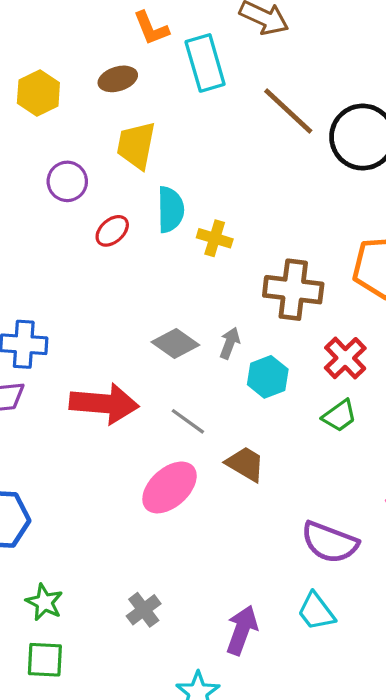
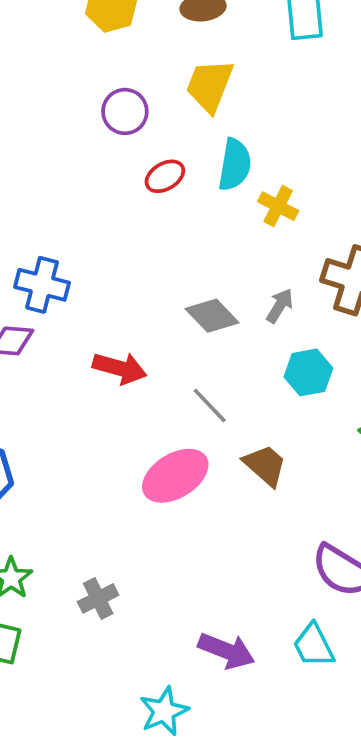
gray arrow: (230, 343) -> (280, 306), moved
red arrow: (104, 404) -> (120, 368), size x0.7
gray cross: (144, 610) -> (98, 598), moved
purple arrow: (242, 630) -> (226, 651), turned 81

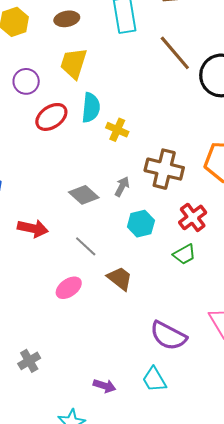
red ellipse: (165, 176) -> (51, 117), size x1.4
pink ellipse: (175, 476) -> (69, 288), size x0.7
purple arrow: (226, 651) -> (105, 386), size x0.7

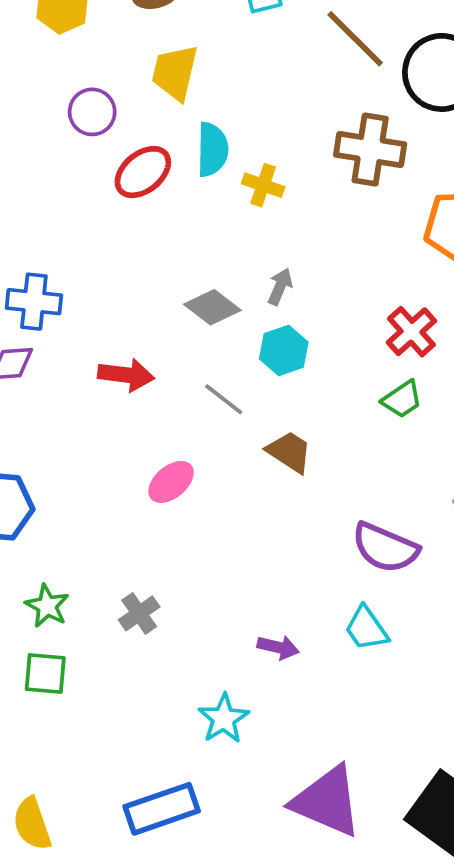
brown cross: (164, 169) -> (370, 149), moved
cyan hexagon: (141, 224) -> (284, 350), moved
pink ellipse: (69, 288) -> (171, 482), moved

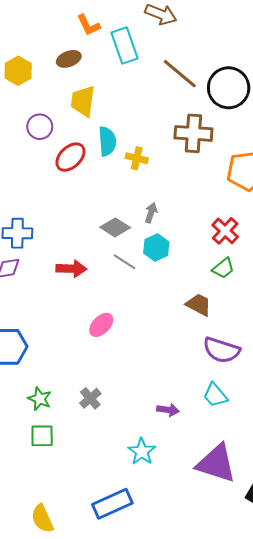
gray line: (224, 399) -> (124, 262), moved
brown trapezoid: (289, 452) -> (199, 305), moved
purple triangle: (327, 801) -> (216, 463), moved

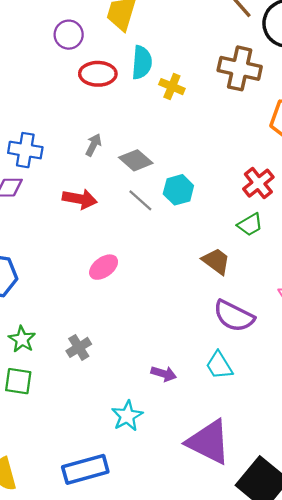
red ellipse: (70, 157) -> (98, 74), turned 36
gray arrow: (151, 213) -> (93, 145), moved

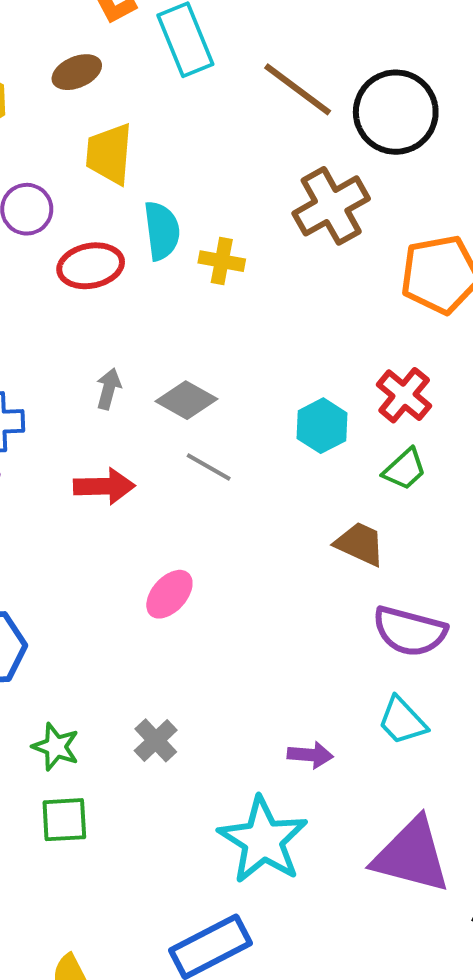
brown cross: (240, 68) -> (331, 206), turned -30
cyan hexagon: (178, 190) -> (322, 426), moved
cyan star: (127, 416) -> (263, 840), size x1.6

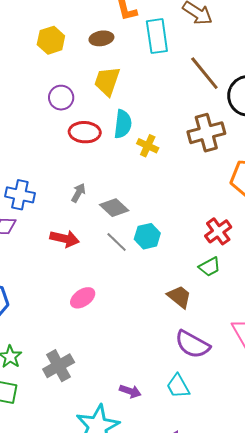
cyan hexagon: (322, 426) -> (147, 236), moved
gray cross: (156, 740) -> (59, 366), size x1.4

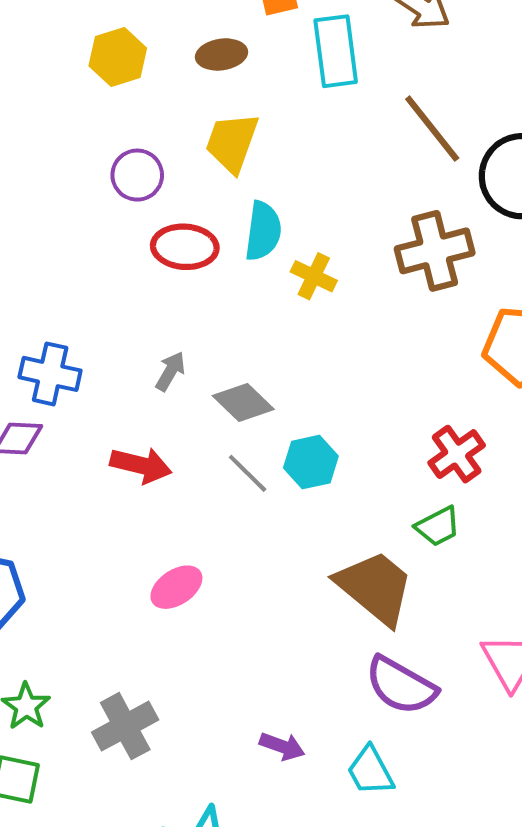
brown trapezoid: (179, 297) -> (375, 587), size x1.6
purple arrow: (130, 391) -> (282, 746), moved

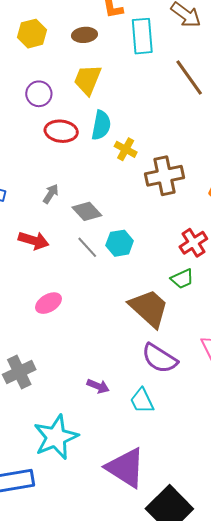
brown cross: (435, 251) -> (164, 176), moved

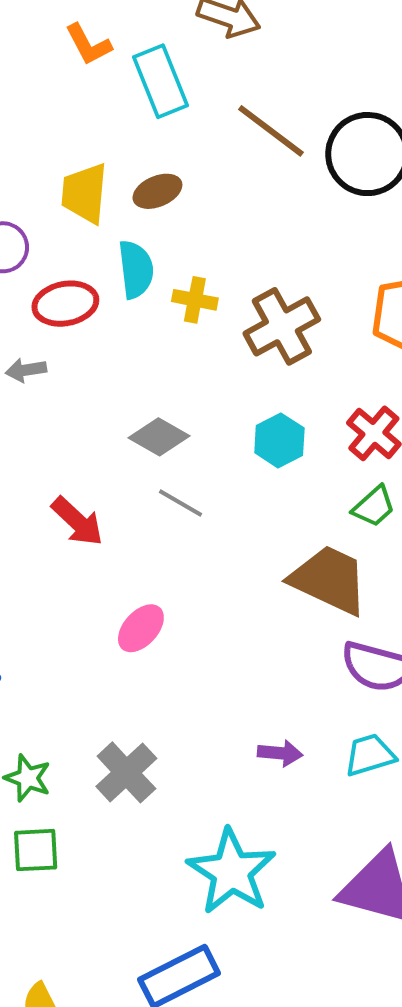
brown ellipse: (84, 35) -> (157, 191), moved
gray arrow: (51, 194) -> (26, 370), moved, turned -114
red arrow: (34, 241) -> (77, 521), turned 44
cyan hexagon: (120, 243) -> (279, 440), moved
cyan trapezoid: (142, 401) -> (370, 755), turned 116

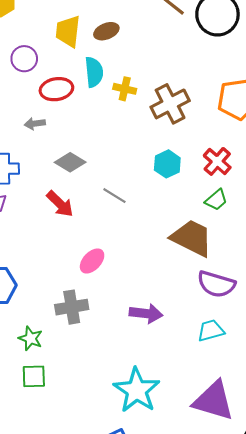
gray diamond: (159, 437) -> (70, 162), moved
purple arrow: (280, 753) -> (146, 313), moved, size x1.4
gray cross: (126, 772) -> (72, 307), moved, turned 32

